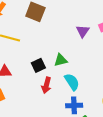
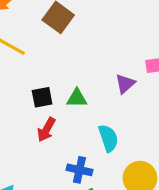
purple triangle: (83, 31) -> (125, 84), moved
cyan semicircle: (72, 82) -> (108, 138), moved

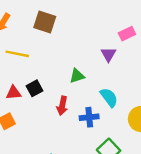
black square: (42, 97) -> (34, 88), moved
blue cross: (79, 170) -> (89, 117), moved

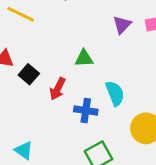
purple triangle: (108, 54) -> (122, 25), moved
black square: (34, 88) -> (29, 74), moved, turned -35

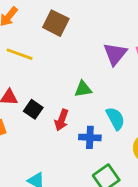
purple triangle: (122, 25) -> (115, 54), size x1.4

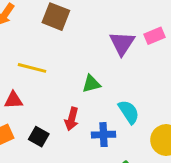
yellow line: (20, 54) -> (32, 68), moved
black square: (33, 109) -> (39, 137), moved

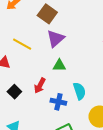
purple triangle: (122, 43) -> (56, 38), moved

